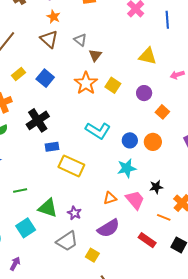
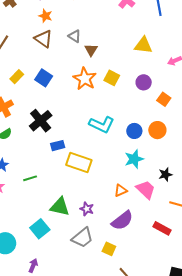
green line: (20, 191) -> (30, 178), moved

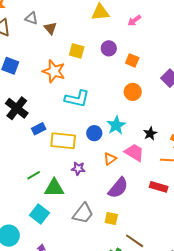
orange star: (85, 79) -> (54, 71), moved
blue circle: (134, 131) -> (94, 133), moved
green line: (30, 178) -> (34, 175), moved
purple star: (87, 209) -> (78, 169), moved

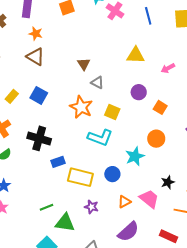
gray triangle: (31, 18) -> (97, 83), moved
yellow square: (77, 51) -> (112, 112), moved
black cross: (17, 108) -> (39, 138), turned -30
cyan star: (116, 125) -> (135, 156), moved

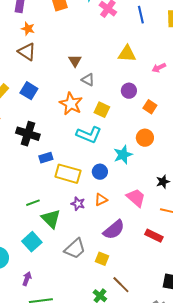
black star: (168, 182) -> (163, 182), moved
orange triangle: (124, 202) -> (101, 200), moved
green triangle: (65, 223) -> (51, 219), turned 35

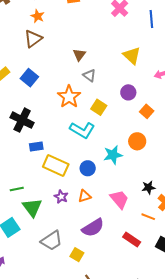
brown triangle: (27, 52) -> (33, 39), turned 42
yellow triangle: (127, 54) -> (132, 56), turned 30

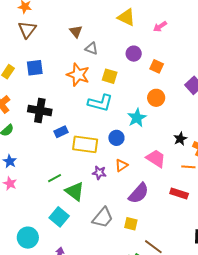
blue square: (29, 78) -> (35, 68), turned -30

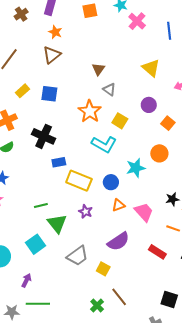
orange triangle: (121, 165) -> (118, 205), moved

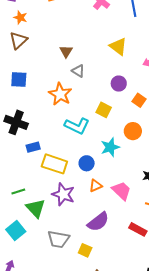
yellow square: (120, 121) -> (104, 110), moved
purple star: (85, 212) -> (63, 194), size x1.6
gray trapezoid: (77, 256) -> (58, 239), turned 50

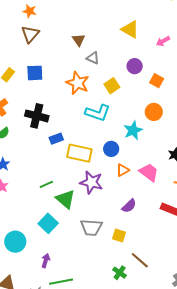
yellow square: (104, 110) -> (112, 86), moved, turned 35
purple semicircle: (98, 222) -> (129, 206), size x0.7

